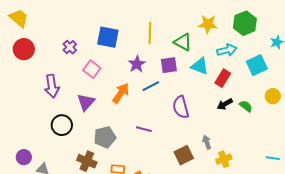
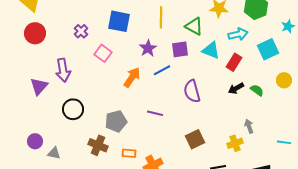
purple triangle: (86, 102) -> (39, 86), moved
gray arrow: (207, 142) -> (249, 126), moved

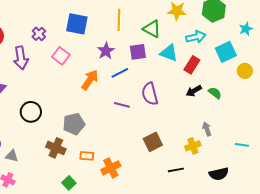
purple arrow: (63, 70) -> (21, 58), moved
yellow circle: (284, 80) -> (245, 71), moved
purple line: (155, 113) -> (122, 105), moved

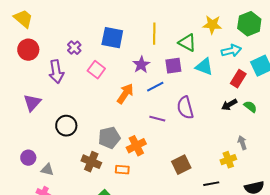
red rectangle: (192, 65) -> (238, 79), moved
brown square: (153, 142) -> (181, 165), moved
orange cross: (111, 168) -> (136, 146), moved

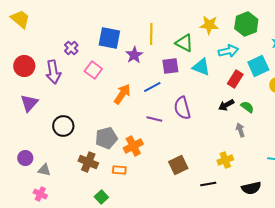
red circle: (28, 50) -> (24, 66), moved
purple star: (141, 65) -> (134, 55), moved
gray arrow: (242, 143) -> (240, 130), moved

